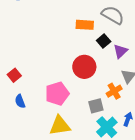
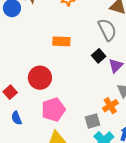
gray semicircle: (113, 15) -> (107, 30), turned 35
orange rectangle: (85, 25) -> (61, 41), moved
red circle: (84, 67) -> (40, 78), moved

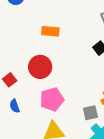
orange rectangle: (61, 41) -> (50, 31), moved

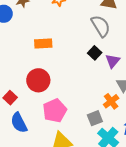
blue semicircle: (15, 106) -> (19, 123), size x1.5

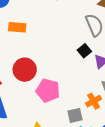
orange rectangle: (43, 44) -> (17, 27), moved
pink pentagon: (55, 111) -> (48, 90), moved, turned 30

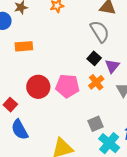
pink pentagon: (48, 90) -> (67, 86), moved
orange cross: (94, 101) -> (96, 82), moved

